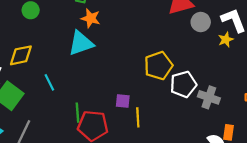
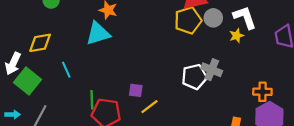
yellow pentagon: (158, 66) -> (188, 20), moved
gray cross: (209, 97) -> (212, 70), moved
yellow line: (138, 117) -> (149, 107), turned 54

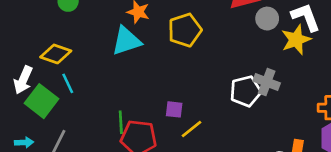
yellow pentagon: (188, 20) -> (185, 30), moved
yellow star: (237, 36) -> (296, 40), size x1.6
yellow diamond: (40, 43) -> (56, 54), turned 30
cyan line: (66, 70) -> (68, 83), moved

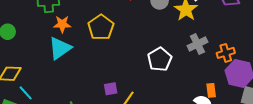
gray cross: (267, 82) -> (197, 44), moved, turned -30

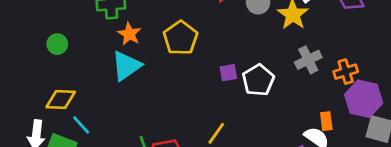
orange star: (62, 24) -> (129, 34), turned 30
purple square: (111, 89) -> (228, 73), moved

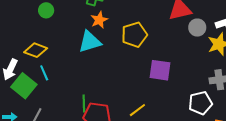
purple square: (228, 73) -> (160, 70), size x1.6
white pentagon: (258, 80) -> (200, 103), moved

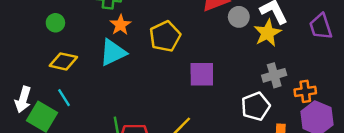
yellow diamond: (36, 50) -> (63, 61), moved

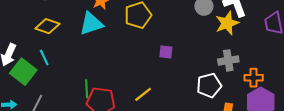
purple square: (202, 74) -> (166, 52), size x0.6

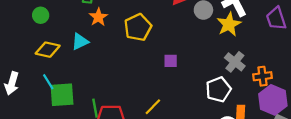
cyan triangle: (91, 24) -> (80, 41), moved, size x0.7
gray cross: (228, 60) -> (235, 62), turned -36
green square: (23, 72) -> (62, 95), moved, turned -35

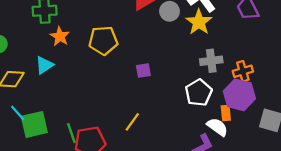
yellow pentagon: (138, 27) -> (103, 40), turned 30
gray cross: (235, 62) -> (211, 61), turned -36
purple hexagon: (273, 100) -> (239, 95), moved

